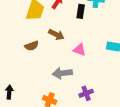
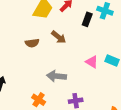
pink triangle: (79, 50) -> (92, 62), moved

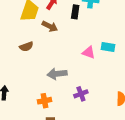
brown arrow: (59, 37) -> (50, 26), moved
orange cross: (39, 100) -> (44, 101), turned -32

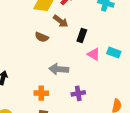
black rectangle: (75, 12) -> (82, 36), moved
brown semicircle: (26, 47) -> (42, 37), moved, turned 32

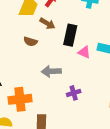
black rectangle: (82, 36) -> (70, 35), size x1.5
orange cross: (41, 93) -> (20, 99), moved, size x1.6

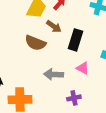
brown semicircle: (30, 42) -> (35, 43), size x1.5
pink triangle: (84, 52) -> (83, 68), moved

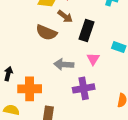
pink triangle: (83, 68) -> (93, 59), turned 32
purple cross: (74, 98) -> (84, 88), size x1.5

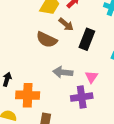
pink triangle: (93, 59) -> (92, 77), moved

